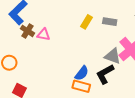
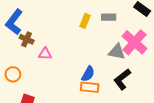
pink triangle: (44, 35) -> (45, 54), moved
black L-shape: (105, 74) -> (122, 79), moved

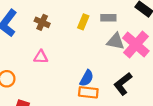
brown cross: (27, 39) -> (42, 22), moved
gray triangle: (117, 52) -> (116, 41), moved

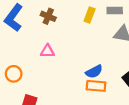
blue semicircle: (87, 78) -> (94, 72), turned 35

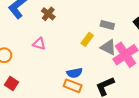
yellow rectangle: (90, 15) -> (87, 39), moved

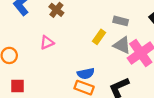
pink triangle: (39, 44) -> (47, 43), turned -40
red square: (11, 83) -> (18, 86), turned -32

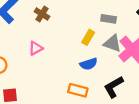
blue semicircle: (86, 74) -> (89, 64), moved

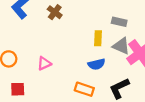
yellow rectangle: (88, 37) -> (98, 38), turned -32
pink triangle: (36, 48) -> (44, 63), moved

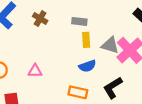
gray rectangle: (119, 22) -> (79, 21), moved
pink triangle: (44, 63) -> (35, 71), turned 32

